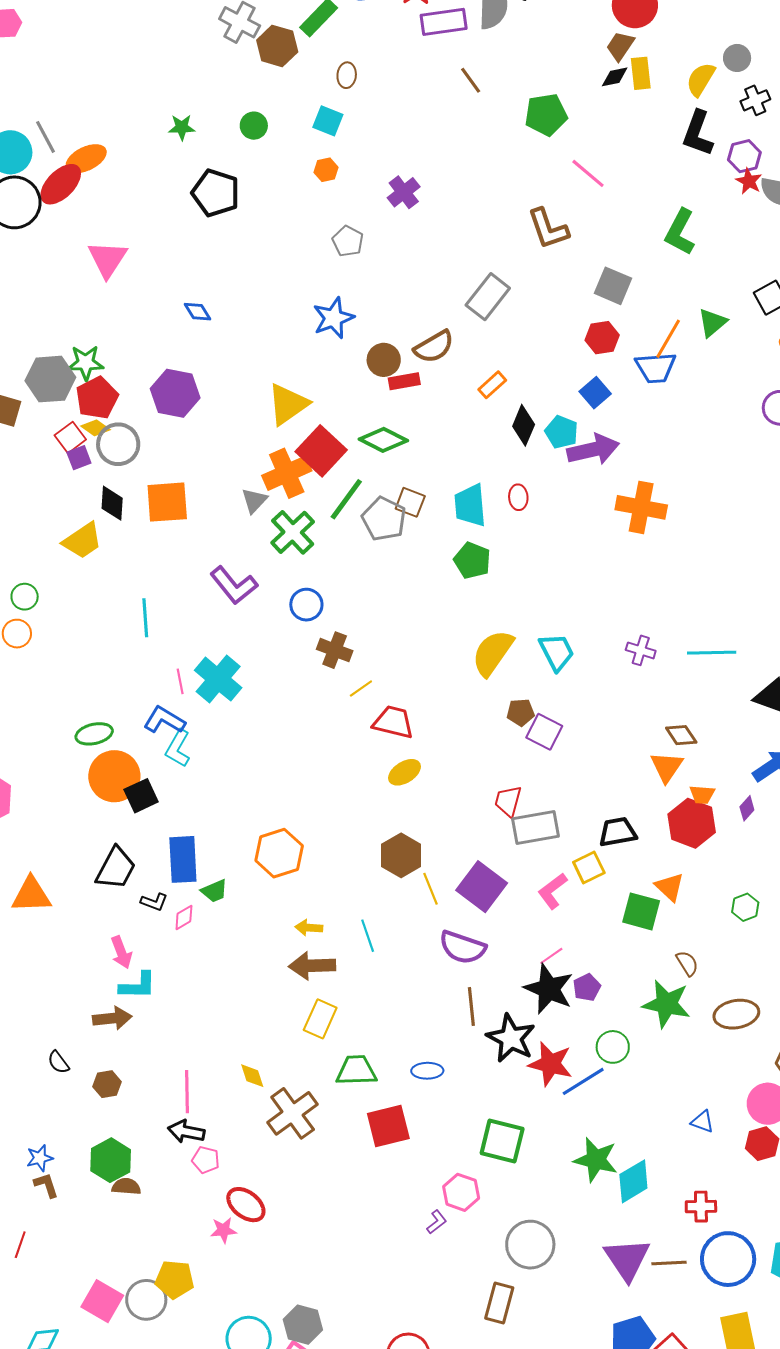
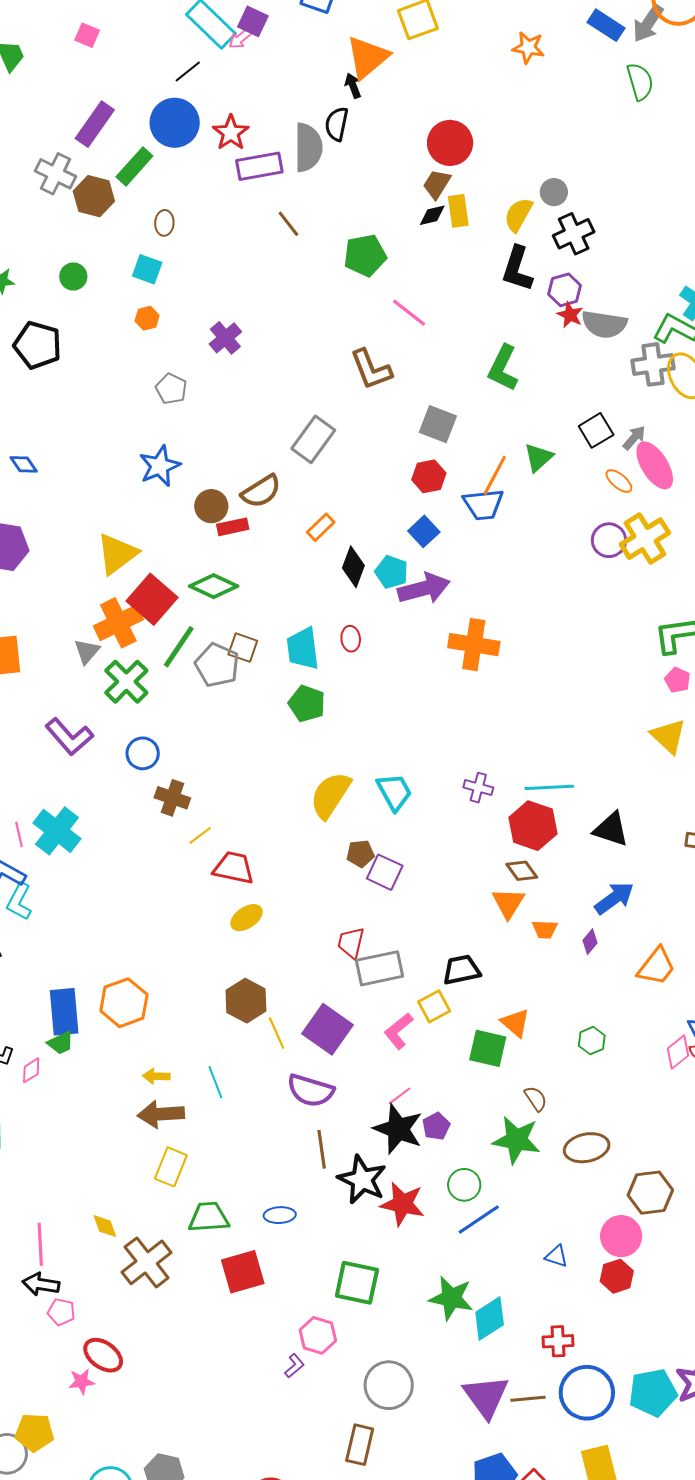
black cross: (755, 100) -> (574, 234), size x1.4
red hexagon: (692, 823) -> (533, 826), moved
blue rectangle: (183, 859) -> (64, 1012), moved
blue line: (583, 1081) -> (479, 1220), moved

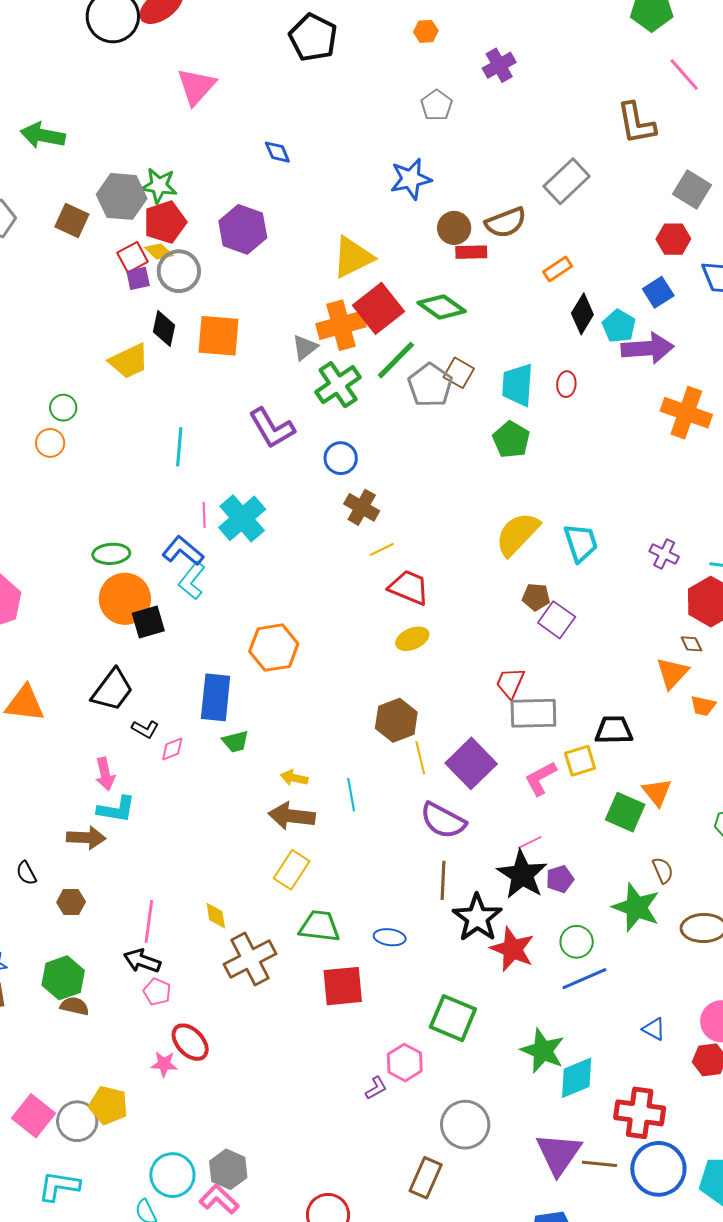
brown diamond: (522, 871) -> (691, 644), size x0.7
orange hexagon: (124, 1003) -> (274, 648), moved
green trapezoid: (61, 1043) -> (235, 741), moved
red cross: (558, 1341) -> (640, 1113), size x1.6

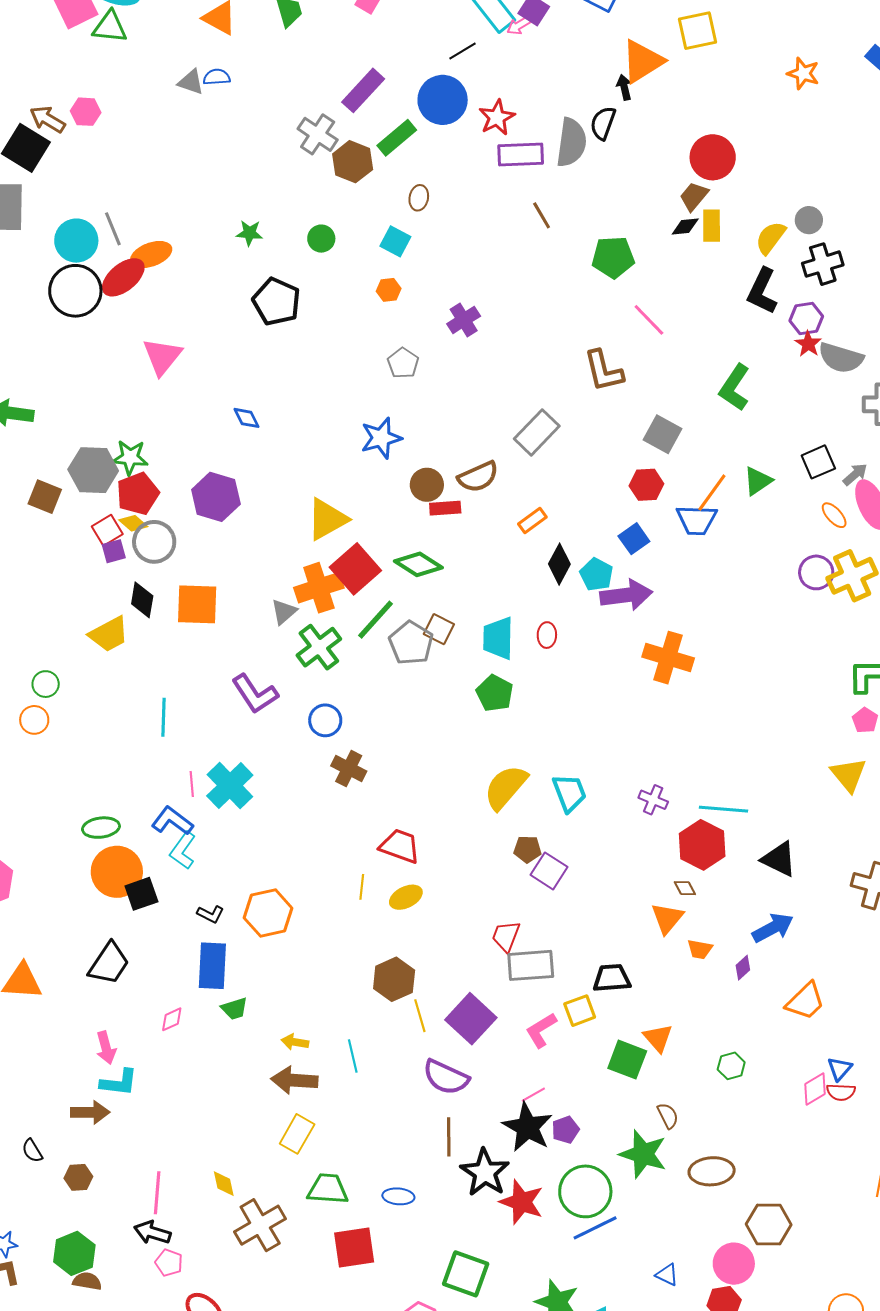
yellow line: (382, 549) -> (362, 887), moved, turned -55
black L-shape: (145, 729) -> (210, 914), moved
green circle: (577, 942) -> (585, 1191), size x1.6

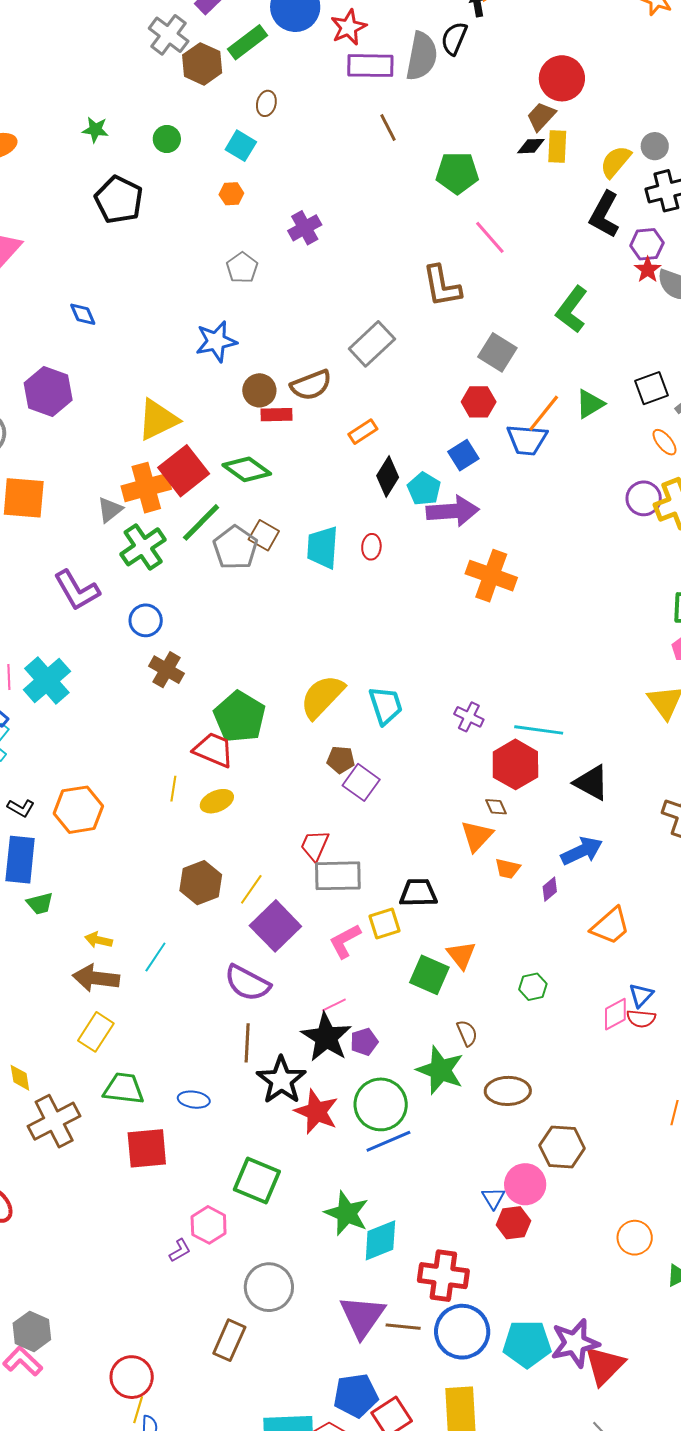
green pentagon: (495, 693) -> (240, 717), moved, size x1.4
yellow line: (420, 1016) -> (251, 889), moved, turned 48
cyan line: (353, 1056) -> (155, 957), turned 44
blue triangle: (667, 1275) -> (493, 1198), moved, turned 30

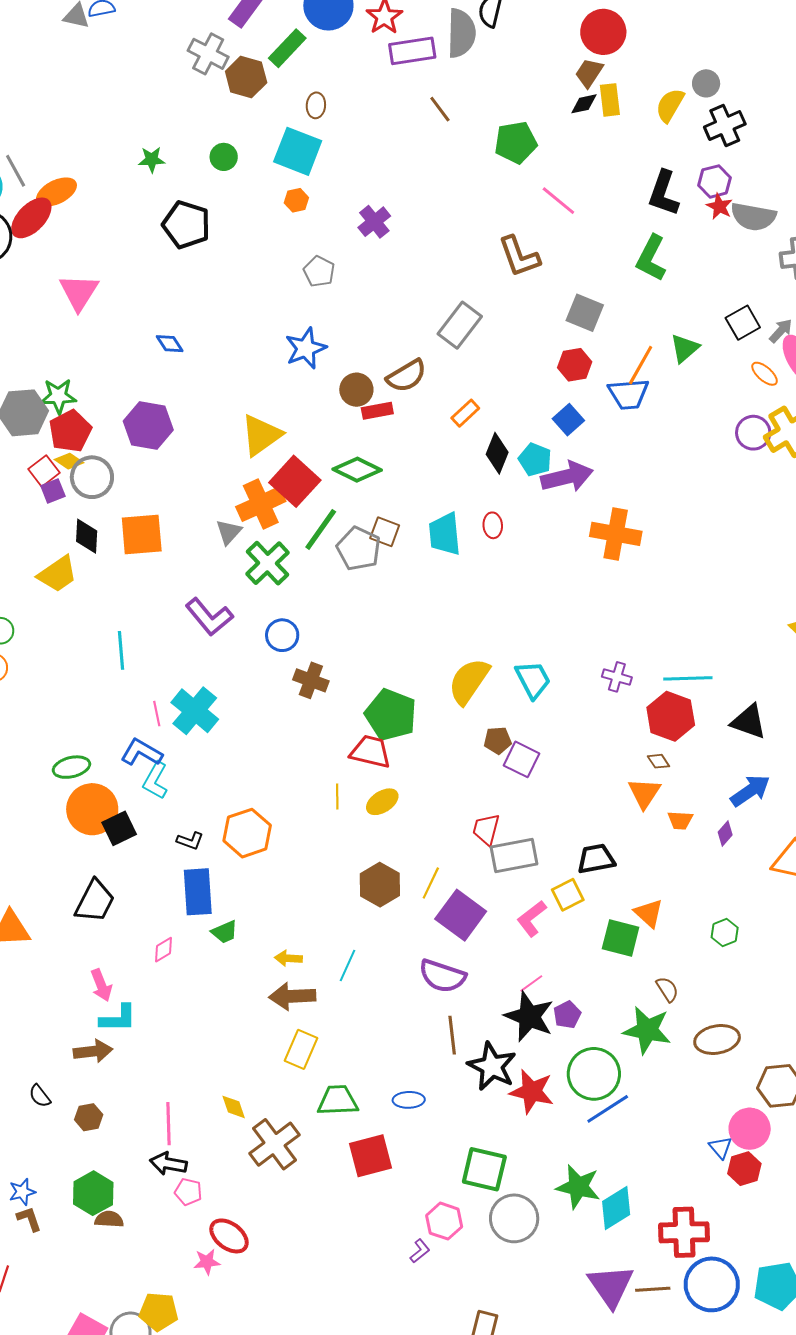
cyan square: (241, 146) -> (298, 151), size x1.6
black L-shape: (604, 215) -> (663, 193), moved
gray circle: (269, 1287) -> (514, 1218), moved

